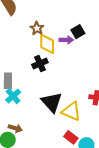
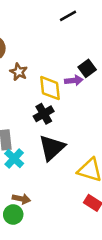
brown star: (37, 28) -> (19, 72), moved
black triangle: (52, 102) -> (52, 148), moved, turned 35

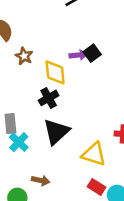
purple arrow: (74, 80) -> (78, 55), moved
brown arrow: (21, 199) -> (41, 180), moved

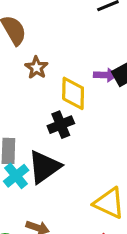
black triangle: (56, 132) -> (44, 167), moved

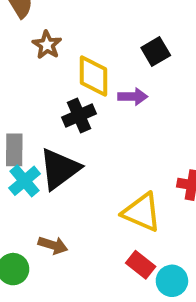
purple arrow: (105, 75) -> (133, 97), moved

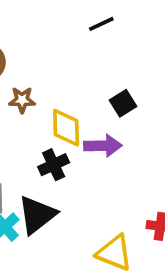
brown star: (47, 45) -> (22, 100), turned -30
purple arrow: (133, 97) -> (103, 146), size x1.4

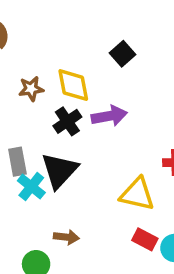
brown star: (22, 100) -> (31, 89), moved
purple arrow: (103, 146) -> (109, 116), moved

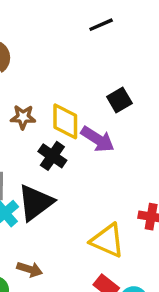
purple arrow: (109, 116) -> (98, 139), moved, turned 32
black cross: (67, 121) -> (52, 156), turned -32

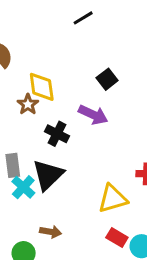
brown star: (23, 117) -> (28, 104), turned -30
yellow diamond: (65, 121) -> (42, 87), moved
yellow triangle: (107, 241) -> (113, 199), turned -32

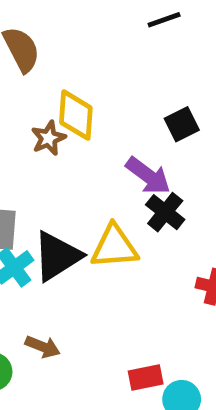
black cross: (57, 134) -> (165, 212), moved
yellow triangle: (113, 199) -> (114, 247), moved
red rectangle: (117, 237) -> (146, 377), turned -54

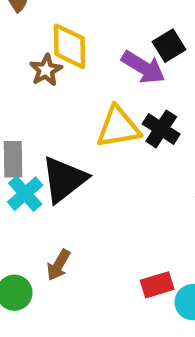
purple arrow: (148, 176) -> (143, 67), moved
yellow triangle: (114, 247) -> (118, 127), moved
brown arrow: (43, 347) -> (58, 265), turned 104

